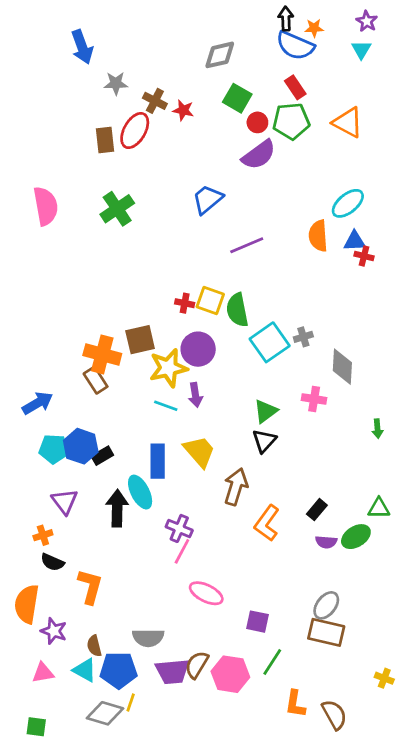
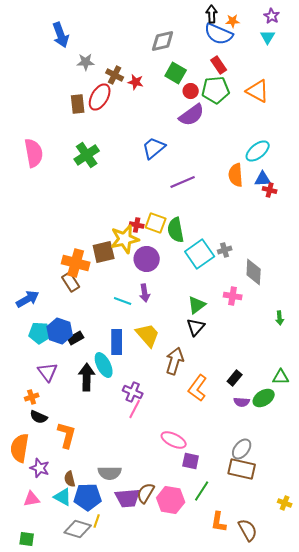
yellow star: (168, 368) -> (125, 239), moved
pink ellipse: (206, 593) -> (174, 440), moved

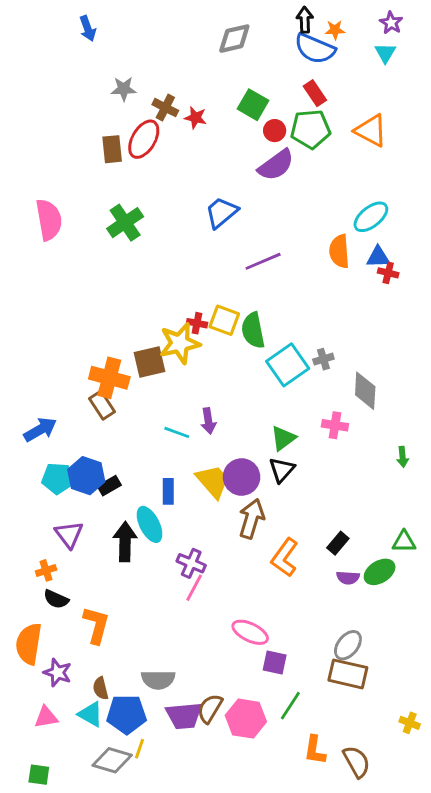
blue arrow: (61, 35) -> (88, 28), moved, size x0.7
gray diamond: (163, 41) -> (234, 39), moved
purple circle: (147, 259) -> (242, 477), moved
blue rectangle: (117, 342) -> (168, 491), size x0.7

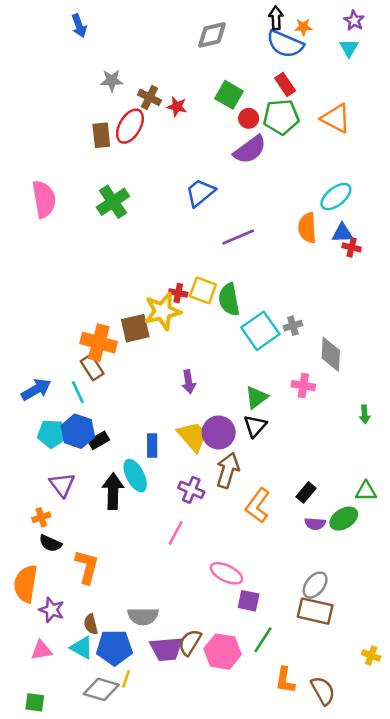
cyan line: (177, 432) -> (78, 392), moved, turned 45
purple cross: (191, 563) -> (191, 490), moved

